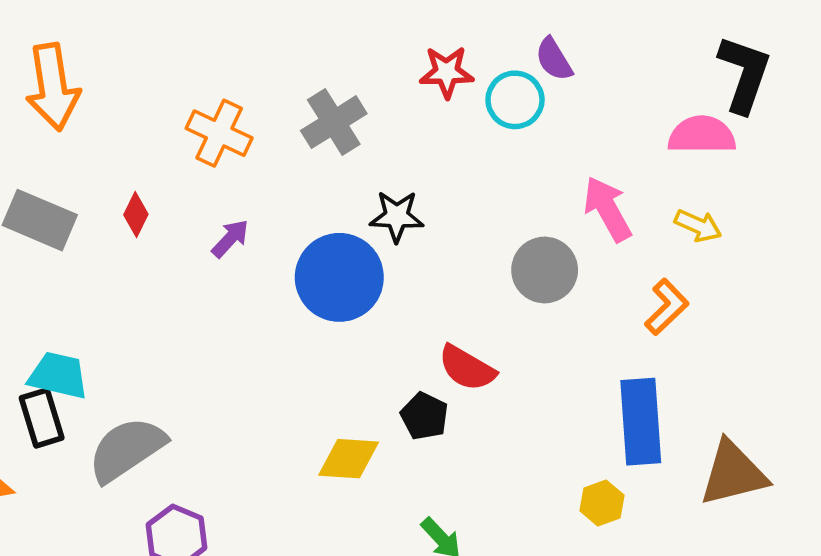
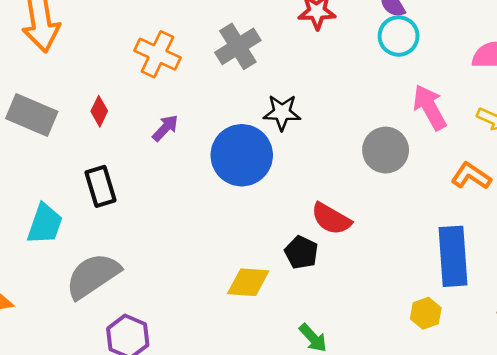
cyan circle: (515, 100) -> (399, 36), moved
orange L-shape: (667, 307) -> (471, 176), turned -102
cyan trapezoid: (58, 375) -> (45, 224), turned 96
black rectangle: (42, 418) -> (100, 186), moved

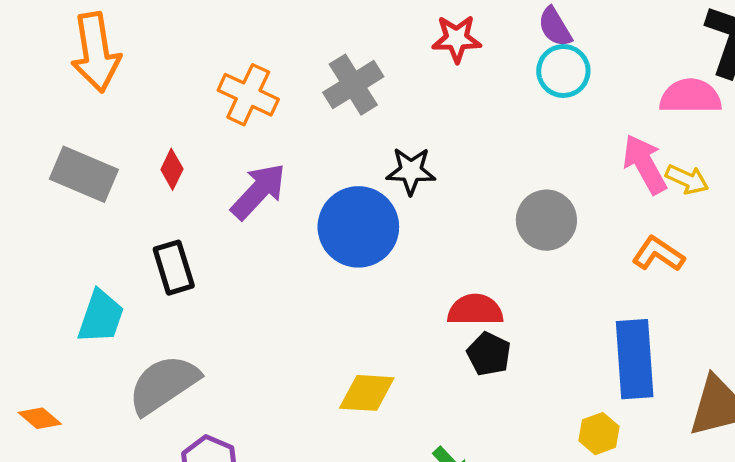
pink arrow: (430, 107) -> (645, 164), moved
purple arrow: (165, 128) -> (258, 191), size x1.6
red semicircle: (331, 219) -> (475, 310), turned 150
black pentagon: (301, 252) -> (489, 354), moved

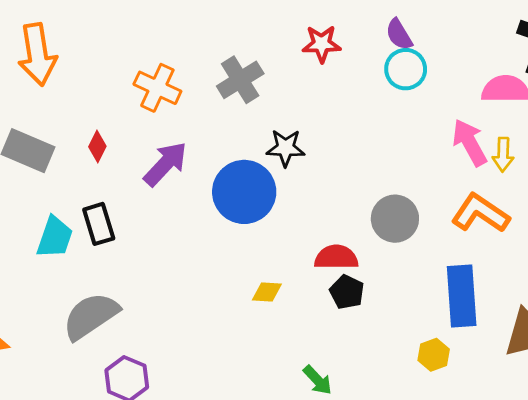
yellow arrow: (687, 179) -> (503, 155), turned 68
gray circle: (546, 220) -> (395, 219), moved
orange L-shape: (658, 254) -> (480, 213), size x1.4
cyan trapezoid: (101, 317) -> (55, 237), moved
yellow diamond: (367, 393) -> (267, 292), moved, size x0.7

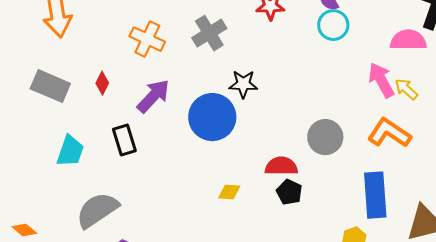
yellow arrow: (503, 155) -> (406, 89), turned 130
black rectangle: (99, 224) -> (124, 140), moved

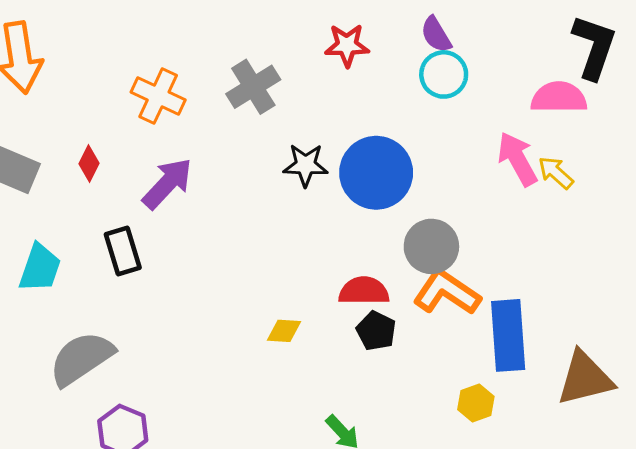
blue circle: (212, 117) -> (376, 173), moved
orange L-shape: (389, 133) -> (447, 292), moved

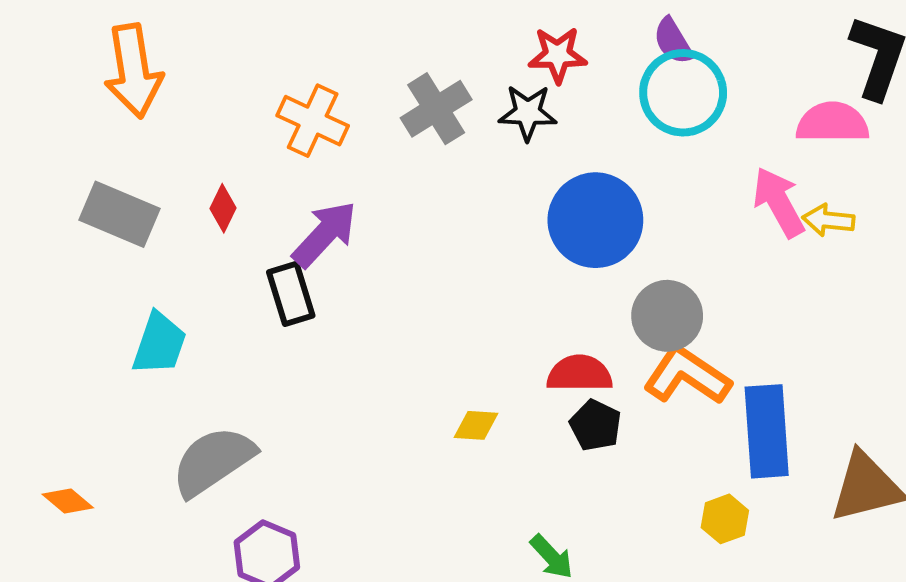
cyan circle: (444, 74) -> (683, 93), size x1.4
black star: (306, 165) -> (528, 113), moved
yellow arrow: (556, 173) -> (828, 220), turned -36
black rectangle: (123, 251) -> (291, 294), moved

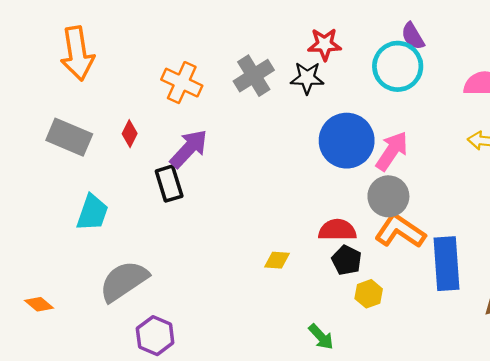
purple semicircle: (673, 41) -> (413, 36), moved
pink arrow: (779, 202) -> (392, 151), moved, turned 63
yellow hexagon: (725, 519) -> (369, 294), moved

